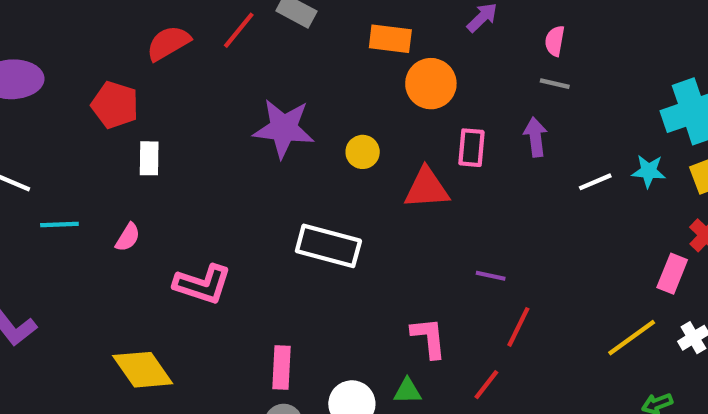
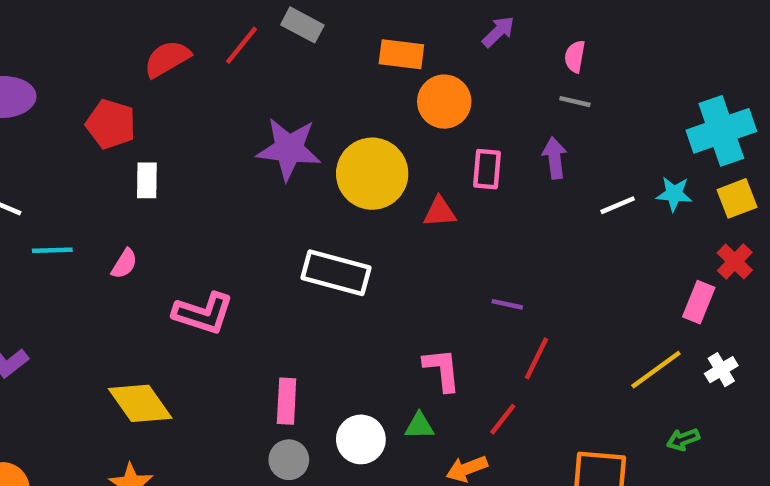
yellow circle: (363, 152) -> (372, 174), size x2.0
red triangle: (427, 188) -> (440, 212), size x0.7

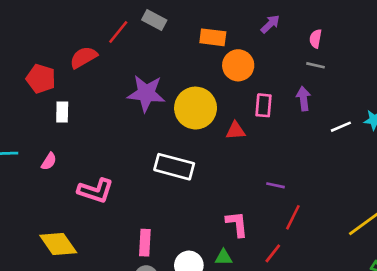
red semicircle: (167, 59) -> (84, 57), moved

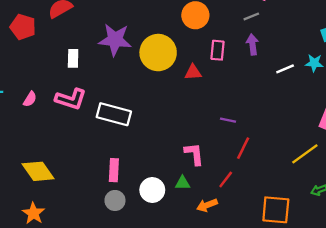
gray line: (316, 65) -> (251, 16), moved, turned -35
white rectangle: (62, 112) -> (73, 58), moved
white rectangle: (174, 167) -> (114, 114), moved
pink L-shape: (96, 191) -> (71, 99), moved

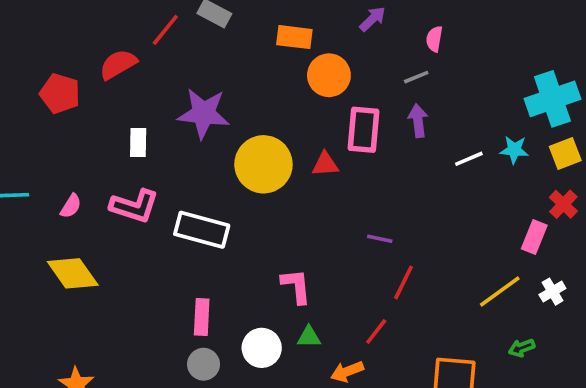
pink rectangle: (218, 50) -> (363, 130), size x1.4
yellow circle: (158, 53) -> (263, 164), moved
pink L-shape: (194, 154) -> (296, 286), moved
yellow diamond: (38, 171) -> (73, 273), moved

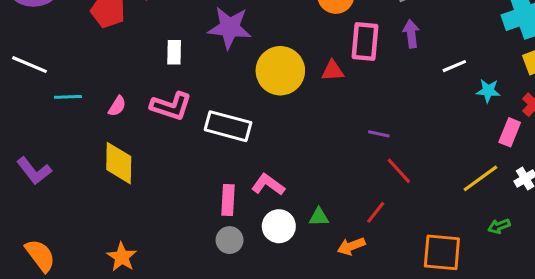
cyan star: (514, 150) -> (488, 91), moved
yellow diamond: (73, 273) -> (119, 163), turned 36
red line: (403, 282) -> (399, 171), turned -68
pink L-shape: (296, 286) -> (268, 185), moved, turned -48

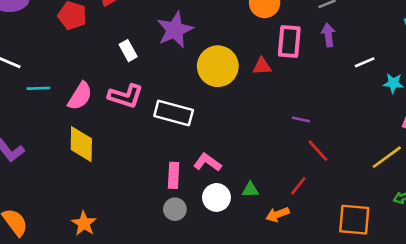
purple star: (230, 28) -> (175, 30), turned -30
white rectangle: (174, 52) -> (128, 51), turned -30
pink semicircle: (117, 106) -> (80, 96), size x1.6

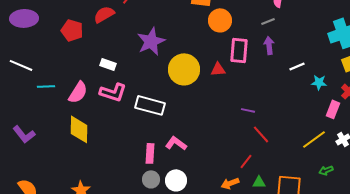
white rectangle: (128, 51) -> (108, 64), moved, turned -42
green triangle: (250, 190) -> (259, 182), moved
white circle: (216, 197) -> (176, 180), moved

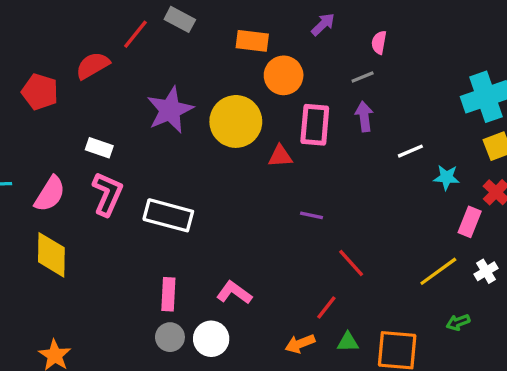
yellow circle: (184, 69) -> (236, 121), moved
pink L-shape: (113, 92) -> (107, 194), turned -84
purple line: (248, 110) -> (312, 215), moved
pink L-shape: (176, 143) -> (234, 293), moved

